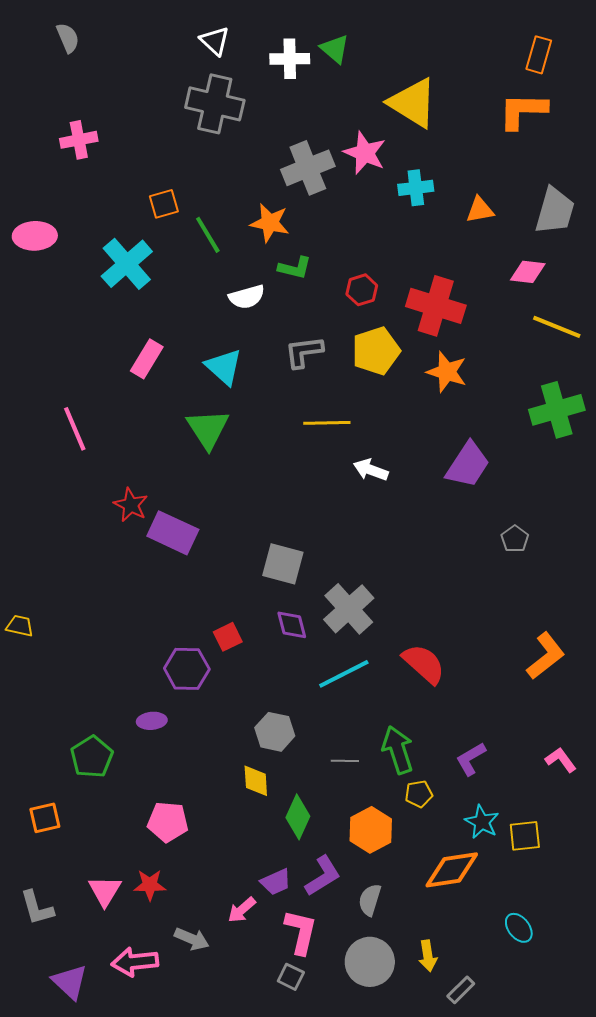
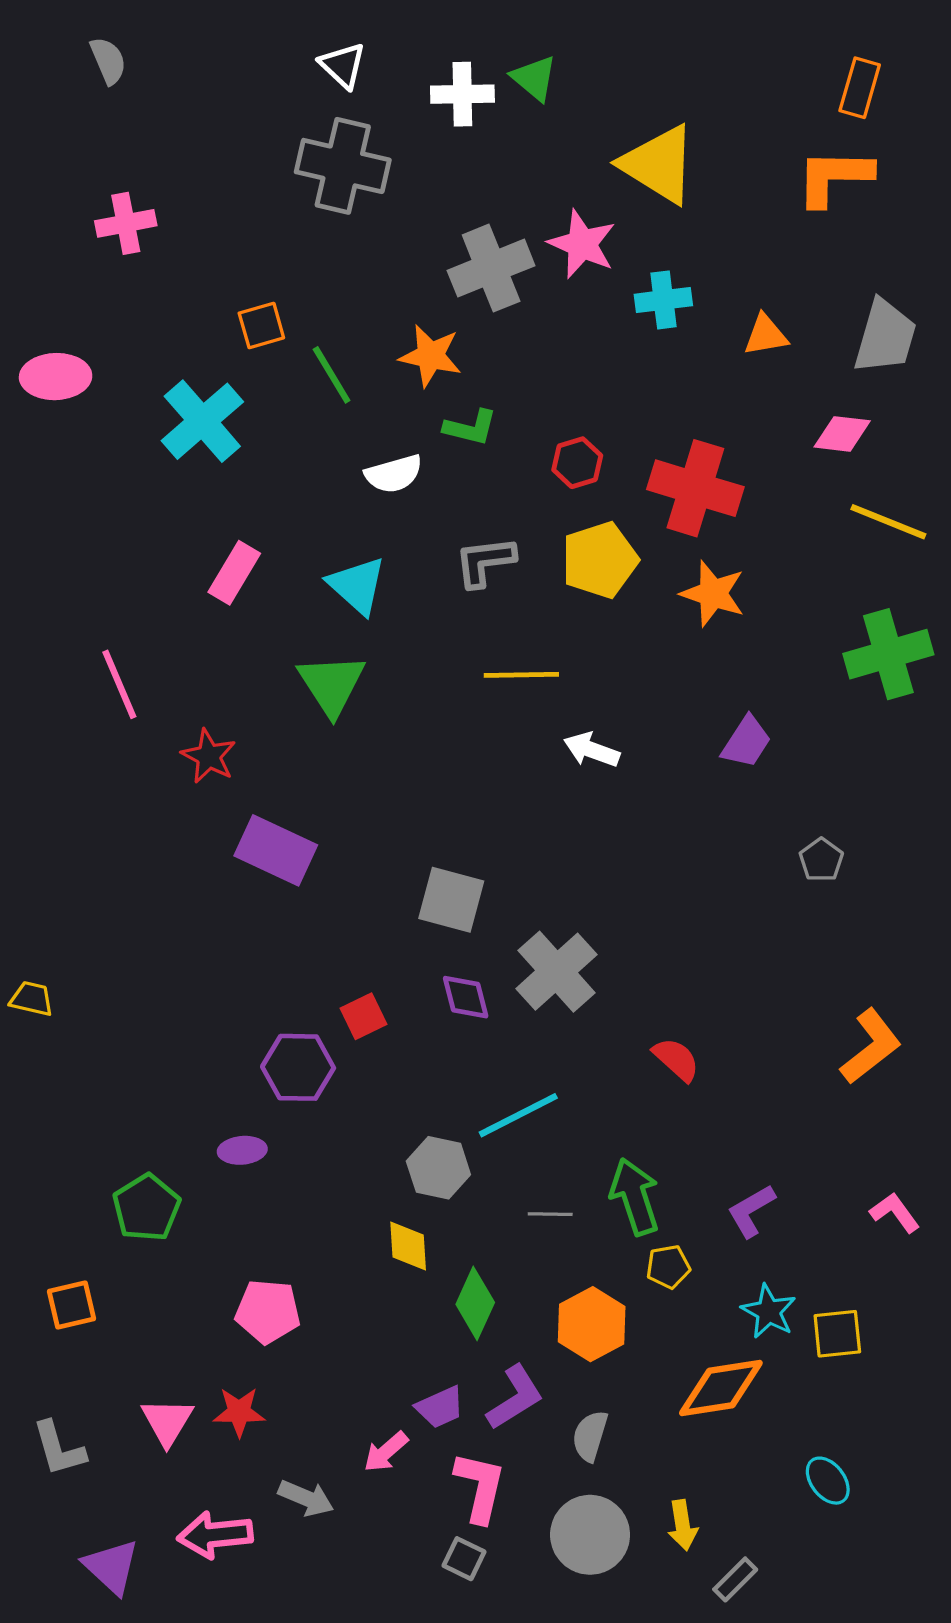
purple trapezoid: (468, 465) -> (746, 742), size x0.7
red star: (131, 505) -> (209, 756), moved
red semicircle: (424, 664) -> (676, 1059), size x0.7
cyan line: (344, 674) -> (518, 1115), moved

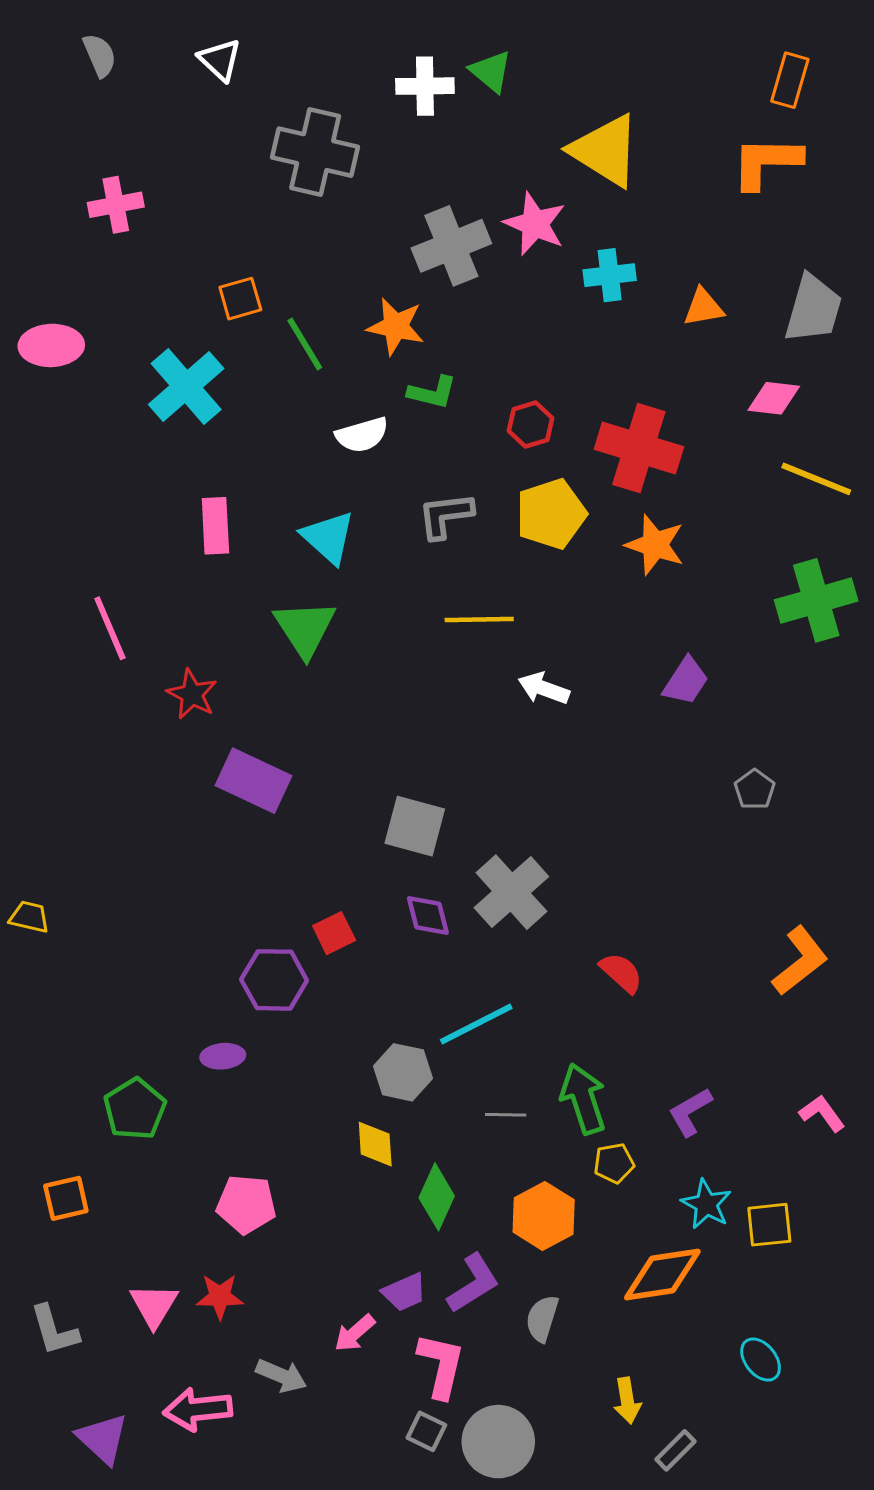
white triangle: (343, 65) -> (220, 60), moved
pink rectangle: (234, 573) -> (215, 526), turned -34
gray circle: (590, 1535) -> (498, 1442), moved

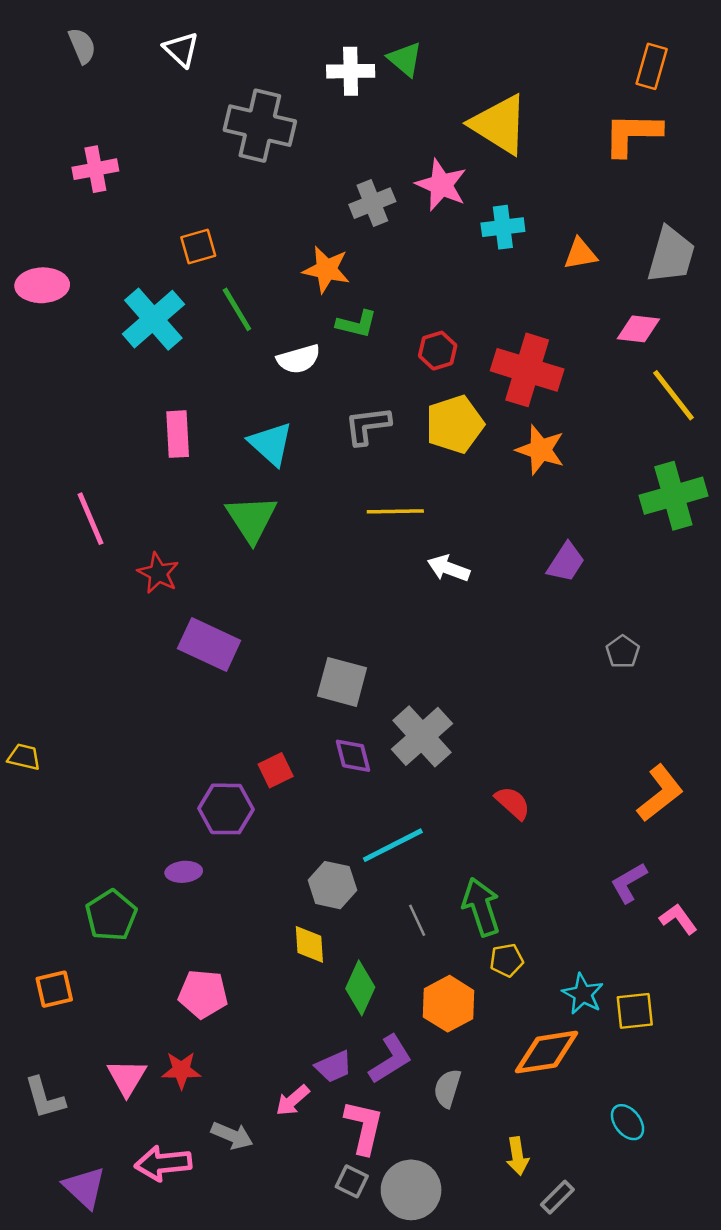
gray cross: (451, 246) -> (372, 203), size x0.7
green line: (305, 344) -> (237, 309), moved
yellow line: (816, 479) -> (673, 395), turned 30
purple L-shape: (690, 1112) -> (629, 883), moved
gray line: (506, 1115) -> (417, 920), turned 64

